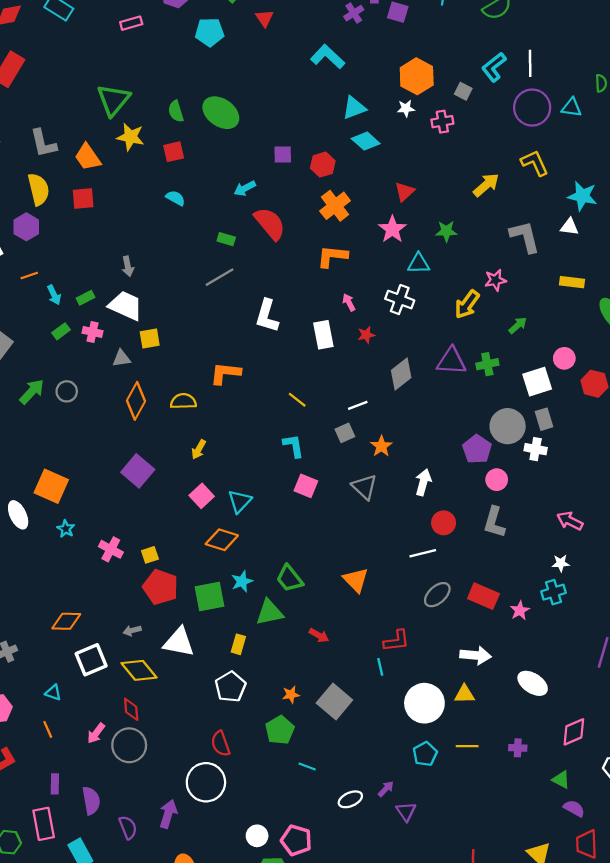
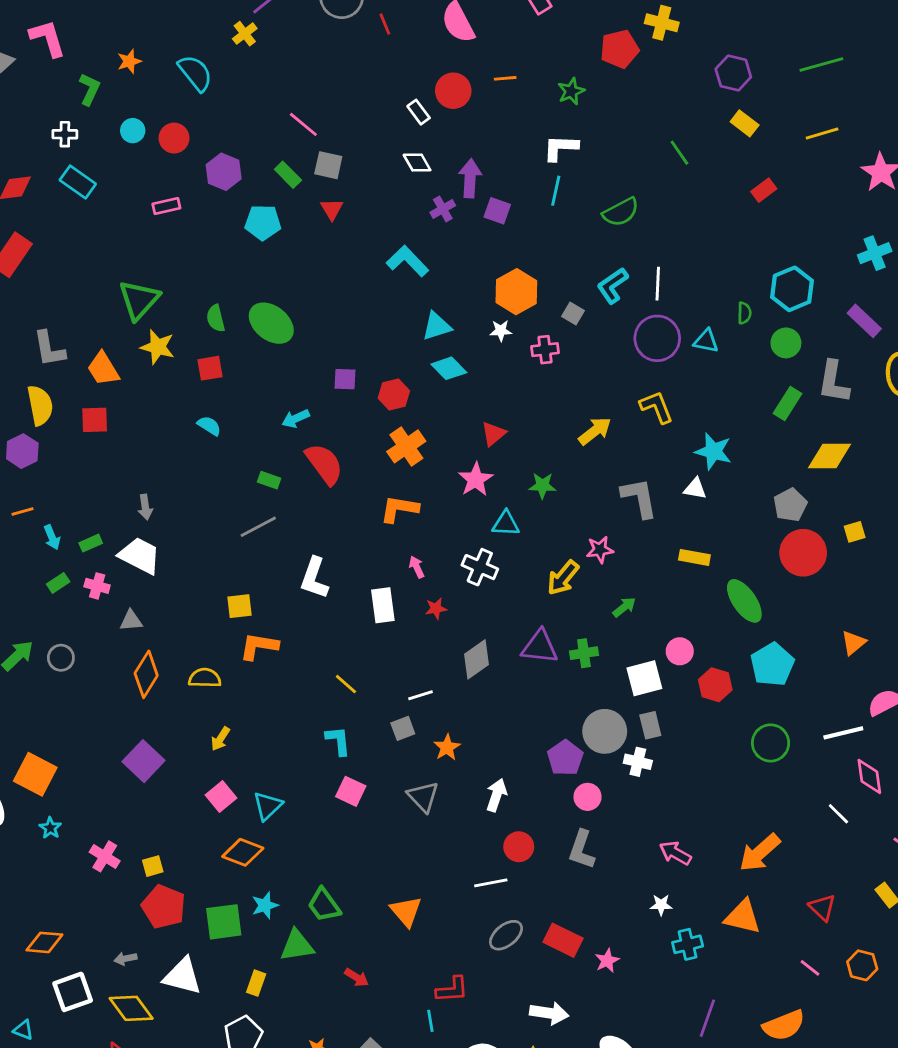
yellow square: (150, 339) -> (239, 606), moved
cyan cross: (553, 592) -> (688, 944), moved

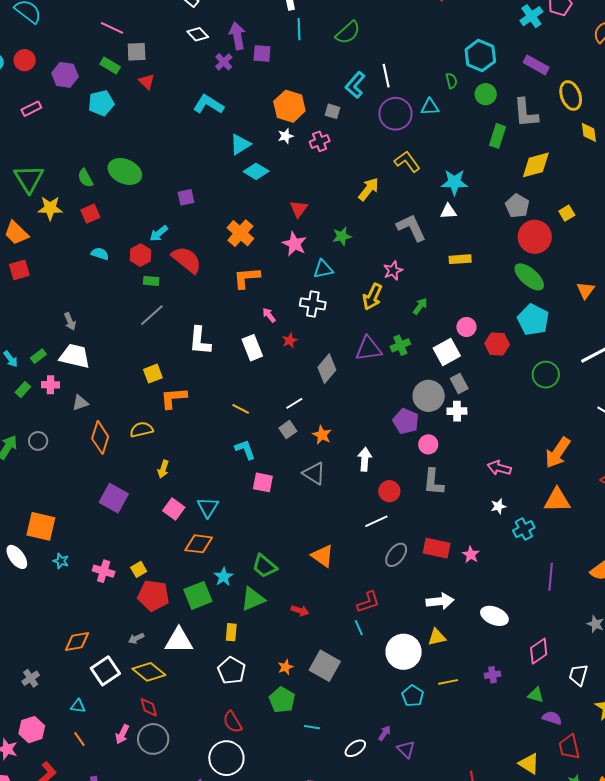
red hexagon: (394, 394) -> (141, 255), moved
green ellipse: (744, 601) -> (529, 277), moved

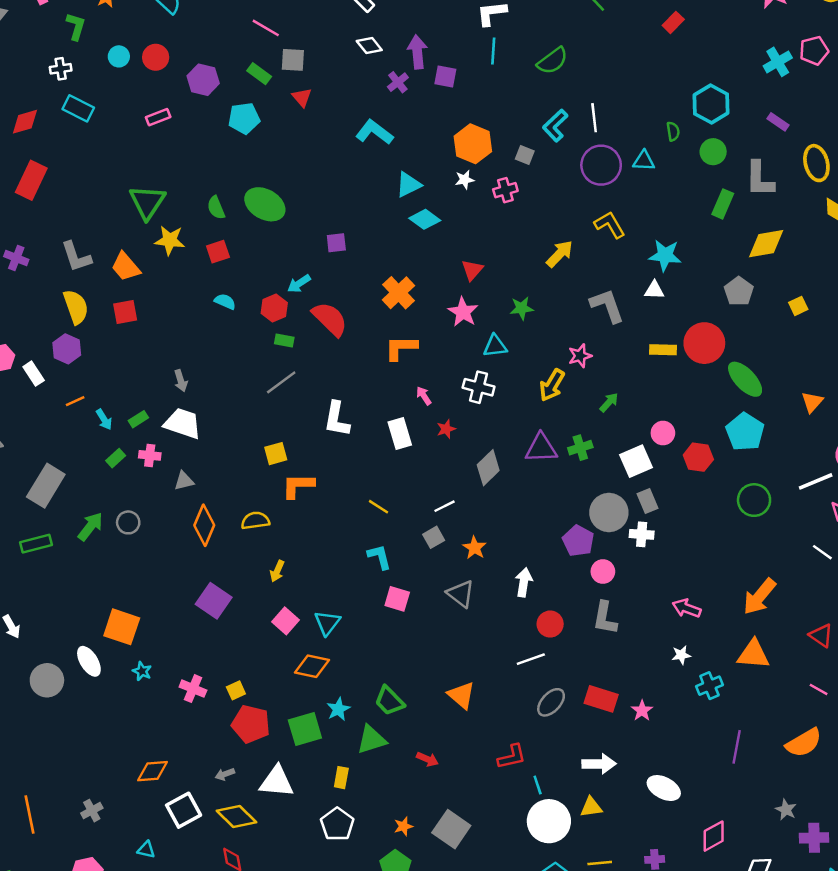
purple rectangle: (536, 65) -> (778, 122), size x0.7
red circle: (535, 237) -> (704, 343), moved
cyan line: (359, 628) -> (538, 785), moved

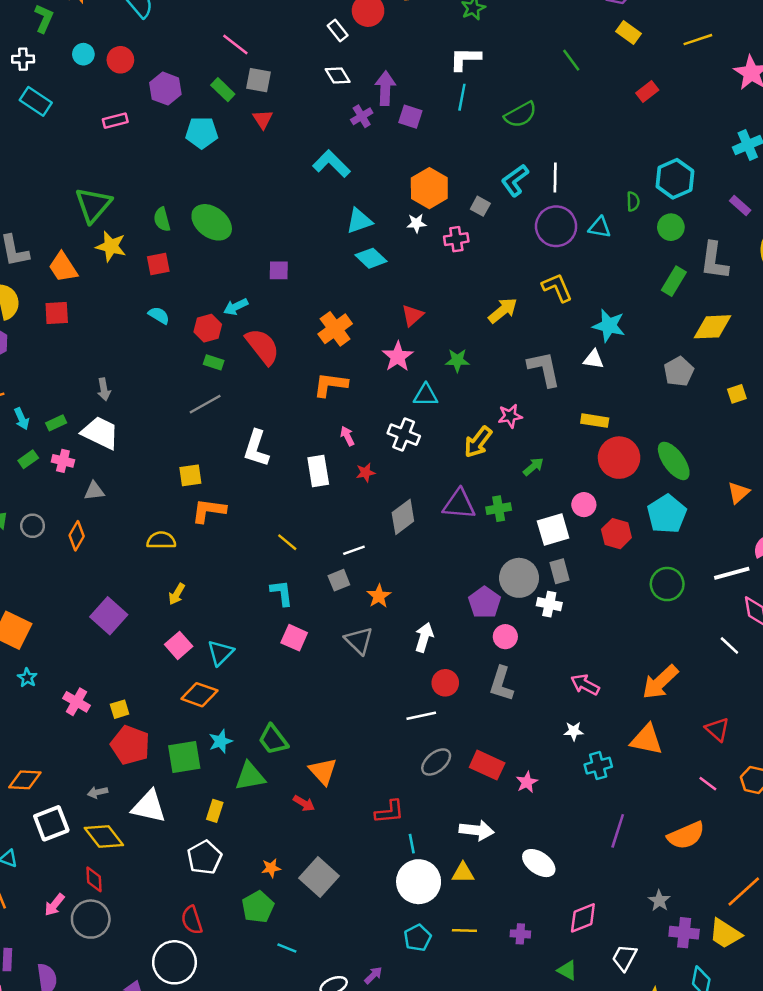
red circle: (704, 343) -> (619, 458), moved
orange diamond: (204, 525) -> (77, 536), moved, size x0.7
orange triangle: (461, 695) -> (323, 771), moved

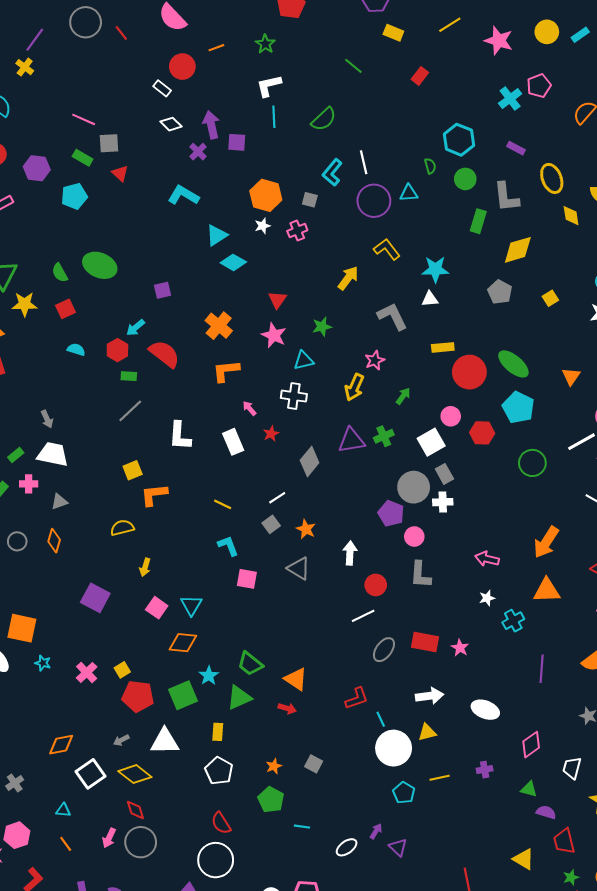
pink cross: (76, 702) -> (87, 672), turned 30
gray square: (319, 877) -> (314, 764), size x0.6

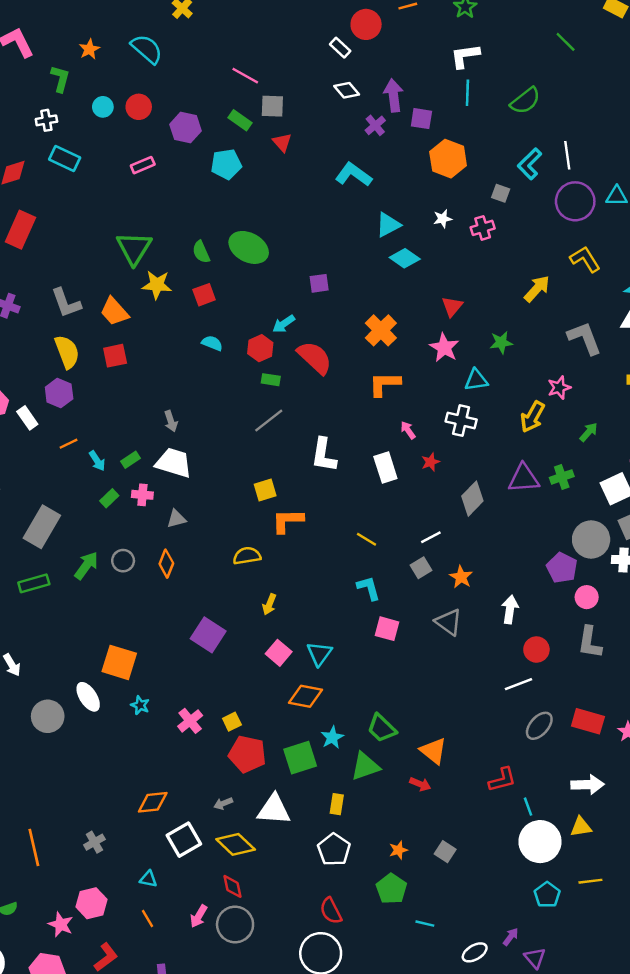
orange hexagon: (266, 195) -> (448, 159), moved

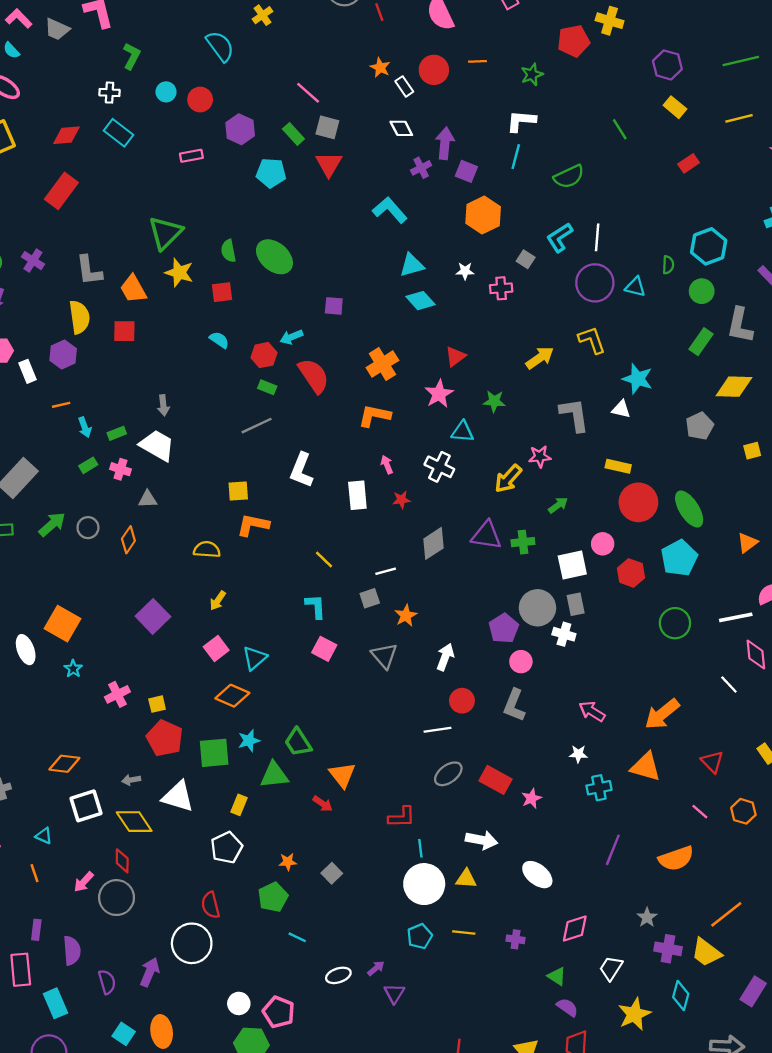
orange star: (89, 49) -> (380, 67), moved, turned -30
red triangle: (282, 142) -> (329, 164), size x1.4

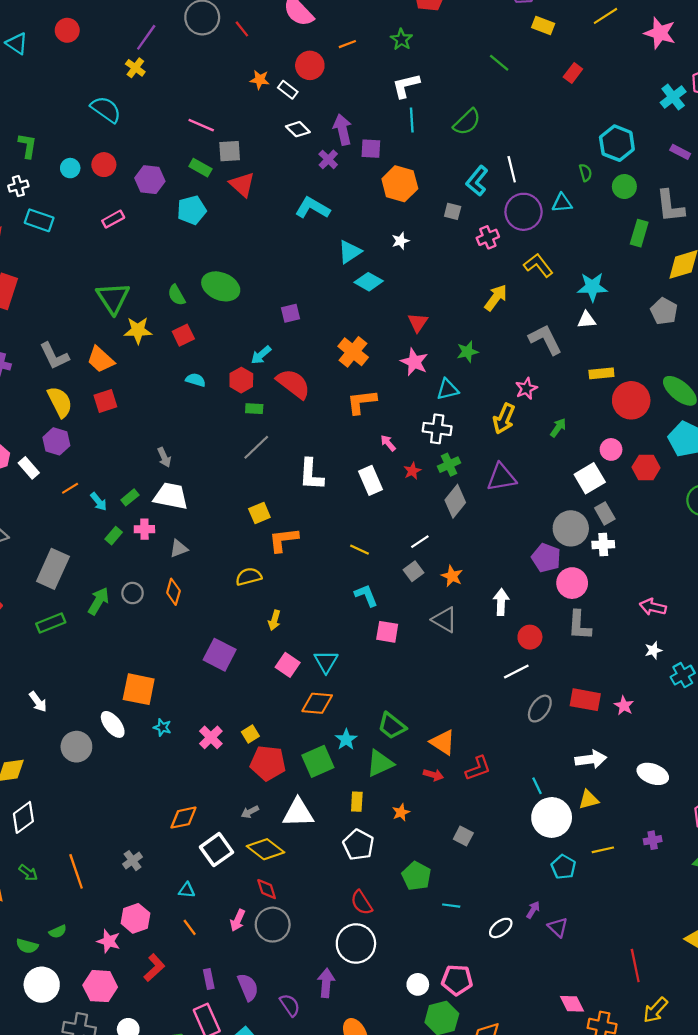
pink cross: (501, 288) -> (488, 237), moved
green cross: (523, 542) -> (449, 465), moved
pink circle: (521, 662) -> (572, 583), size x1.4
red L-shape: (402, 817) -> (478, 768), moved
orange star: (288, 862) -> (401, 812), moved

